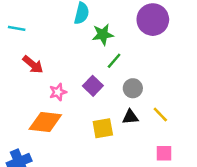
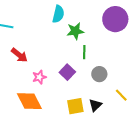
green line: (114, 61) -> (84, 52), turned -40
black triangle: (130, 117) -> (95, 105), moved, turned -40
orange diamond: (45, 122) -> (29, 101), turned 56

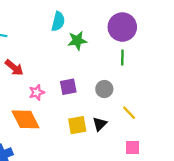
green line: (84, 52) -> (122, 57), moved
purple square: (67, 72) -> (68, 87), turned 35

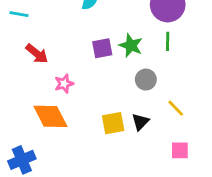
green star: (77, 41) -> (131, 45), moved, turned 30
purple square: (68, 87) -> (102, 48), moved

